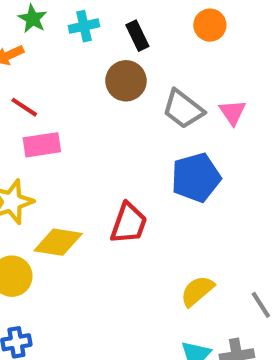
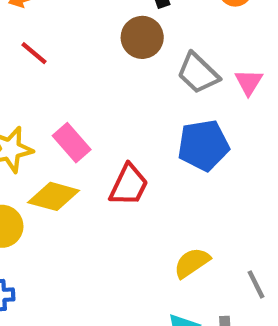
pink rectangle: (42, 145) -> (72, 143), moved, turned 51

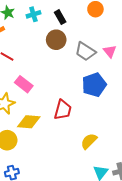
pink rectangle: (72, 143) -> (24, 84), moved
yellow semicircle: (192, 263) -> (89, 141), moved

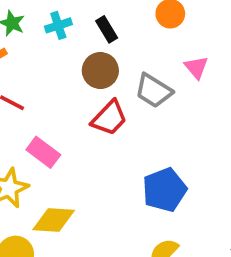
pink triangle: (110, 51) -> (196, 67), moved
blue pentagon: (94, 85) -> (164, 190), moved
red trapezoid: (63, 110) -> (109, 118), moved, turned 30

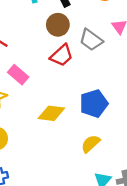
yellow diamond: (54, 220) -> (51, 113), moved

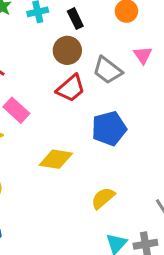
blue pentagon: (94, 104) -> (109, 128), moved

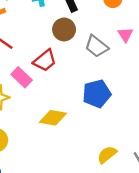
red trapezoid: (71, 88) -> (45, 61), moved
yellow semicircle: (103, 198) -> (107, 155), moved

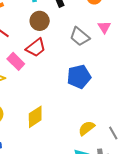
brown circle: (64, 29) -> (40, 21), moved
yellow diamond: (53, 118) -> (35, 117), moved, turned -45

